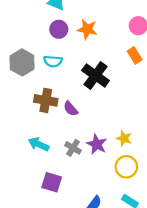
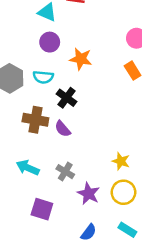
orange star: (87, 29) -> (81, 59), moved
black cross: (96, 76) -> (67, 98), moved, size x0.7
purple star: (97, 144) -> (89, 194), moved

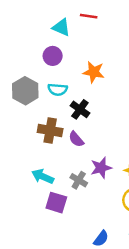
purple circle: (50, 42) -> (53, 56), moved
purple star: (89, 194) -> (101, 168), moved, turned 30
purple square: (42, 209) -> (56, 203), moved

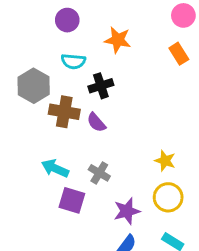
gray hexagon: (25, 91) -> (34, 86), moved
black cross: (80, 109) -> (101, 86), turned 36
purple star: (101, 168) -> (127, 211), moved

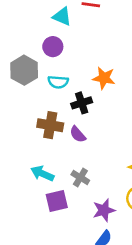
orange star: (118, 40) -> (104, 78), moved
gray hexagon: (34, 86) -> (24, 70), moved
purple square: (72, 200) -> (57, 201), turned -30

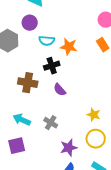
cyan semicircle: (58, 82) -> (47, 41), moved
purple semicircle: (78, 134) -> (60, 90), moved
purple square: (57, 201) -> (17, 146), moved

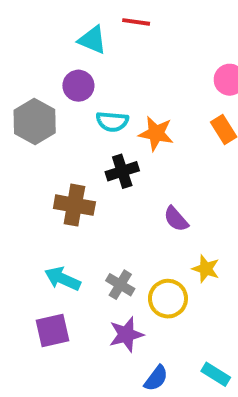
purple semicircle: (60, 90) -> (176, 219), moved
yellow circle: (96, 139) -> (168, 299), moved
purple star: (69, 148) -> (126, 334), moved

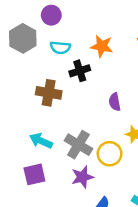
cyan semicircle: (112, 121) -> (60, 48), moved
purple semicircle: (176, 219) -> (115, 102), turned 30
gray cross: (120, 285) -> (78, 145), size x1.5

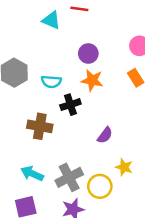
purple circle: (51, 15) -> (88, 54), moved
purple semicircle: (115, 102) -> (105, 135), turned -132
gray cross: (78, 145) -> (69, 177), turned 32

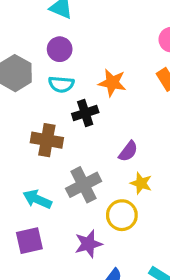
purple circle: (88, 54) -> (60, 49), moved
yellow star: (124, 167) -> (141, 183), moved
gray cross: (69, 177) -> (84, 185), moved

